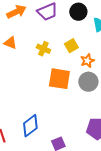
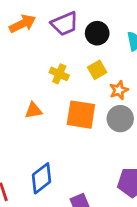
black circle: (78, 12) -> (97, 33), moved
orange triangle: (10, 43) -> (33, 110), moved, turned -32

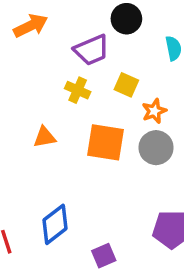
purple trapezoid: (65, 24) -> (92, 50), moved
black circle: (97, 33) -> (126, 19), moved
yellow square: (97, 70) -> (126, 85), turned -36

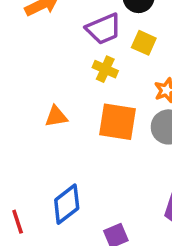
yellow square: (126, 85) -> (144, 43), moved
yellow cross: (78, 90) -> (105, 69), moved

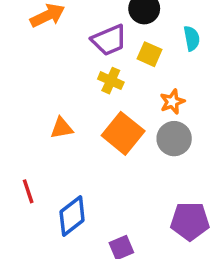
orange square: (118, 122) -> (123, 133), turned 30
red line: (18, 222) -> (28, 191), moved

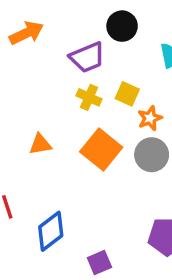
yellow square: (149, 54) -> (127, 94), moved

